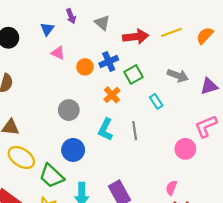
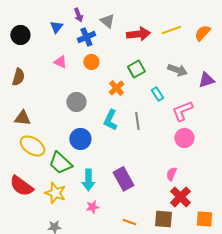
pink triangle: (58, 53) -> (60, 62), moved
blue cross: (109, 61) -> (86, 37), moved
pink L-shape: (206, 126) -> (182, 111), moved

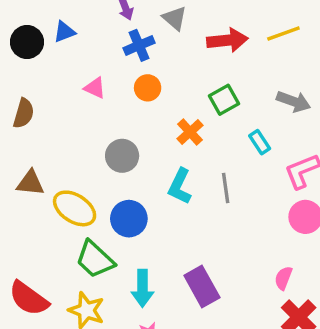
blue triangle: (56, 27) -> (64, 32), moved, turned 32
yellow ellipse: (32, 146) -> (75, 208), moved

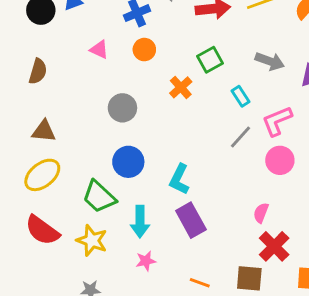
cyan L-shape: (180, 186) -> (179, 179), moved
gray line: (226, 188) -> (241, 137), moved, turned 50
yellow ellipse: (75, 208) -> (42, 175), moved, turned -72

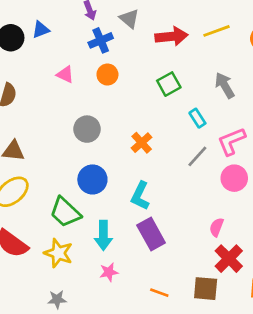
gray arrow: (270, 61) -> (225, 85), turned -140
orange cross: (181, 87) -> (142, 143), moved

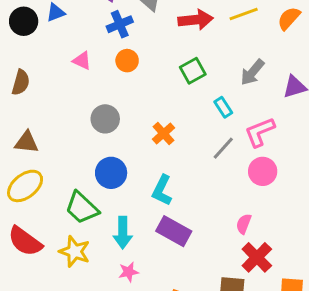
gray arrow: (225, 85) -> (252, 72), turned -110
purple rectangle: (151, 234) -> (174, 231), turned -32

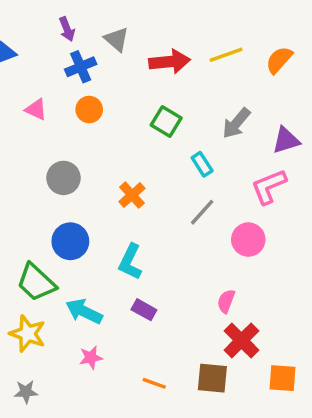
green square: (193, 71) -> (166, 121), turned -30
pink L-shape: (260, 132) -> (269, 187), moved
purple rectangle: (174, 231) -> (144, 310), size x0.6
cyan arrow: (123, 233) -> (84, 311), turned 116

